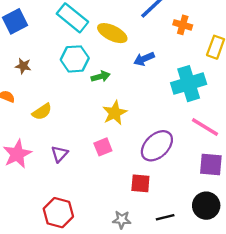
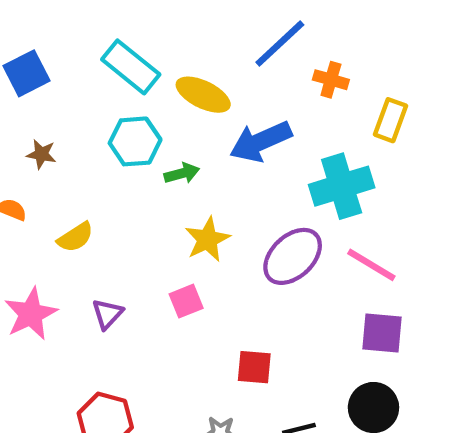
blue arrow: (144, 59) -> (261, 141), size x1.6
purple ellipse: (157, 146) -> (293, 256), moved

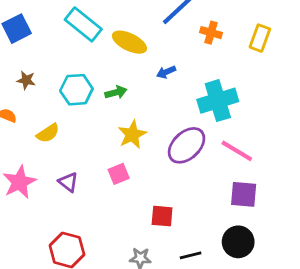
yellow rectangle: (391, 120) -> (260, 38), moved
cyan hexagon: (135, 141) -> (76, 90), moved
blue arrow: (261, 141) -> (166, 72), size x0.5
purple triangle: (107, 314) -> (68, 182), turned -35

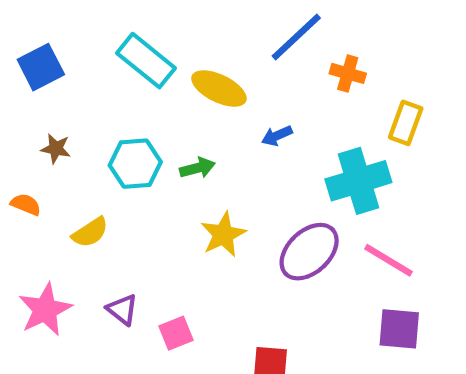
yellow rectangle: (260, 38) -> (406, 123), moved
pink square: (119, 174) -> (176, 333), moved

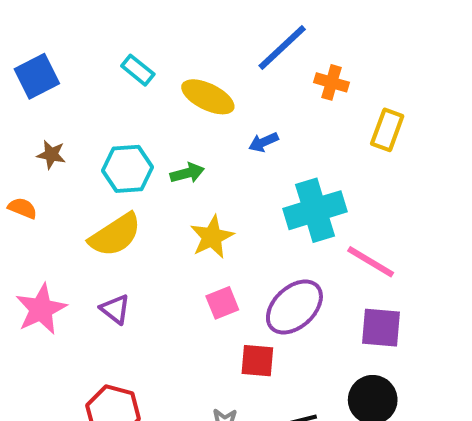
cyan rectangle: (146, 61) -> (138, 70), size x0.6
cyan cross: (358, 181) -> (315, 210), moved
yellow semicircle: (90, 232) -> (115, 235), moved, size x1.5
purple ellipse: (309, 252) -> (294, 307), moved
pink square: (176, 333) -> (222, 303), moved

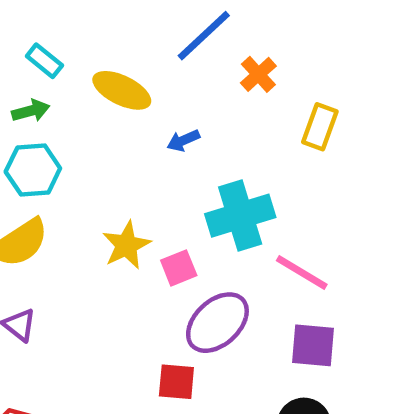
orange cross: (331, 82) -> (258, 74), turned 32
green arrow: (187, 173) -> (31, 111), moved
pink square: (222, 303) -> (179, 268), moved

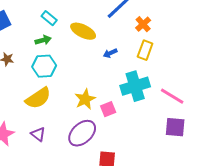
yellow rectangle: (320, 127) -> (145, 50), moved
pink line: (302, 273) -> (172, 96), moved
purple ellipse: (217, 323) -> (82, 133), moved
purple square: (313, 345) -> (175, 127), moved

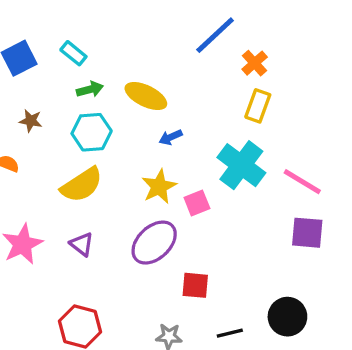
cyan rectangle: (49, 18) -> (73, 53), moved
yellow ellipse: (83, 31) -> (146, 96), moved
blue arrow: (110, 53) -> (171, 137), moved
cyan cross: (135, 86) -> (241, 165), turned -36

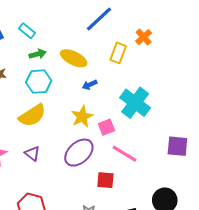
blue line: (215, 35) -> (99, 19), moved
yellow rectangle: (258, 106) -> (118, 53), moved
pink line: (302, 182) -> (124, 154), moved

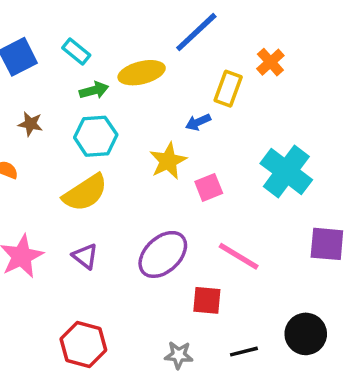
yellow ellipse: (74, 58) -> (142, 73), moved, turned -40
blue arrow: (90, 85) -> (198, 122), moved
cyan cross: (135, 103) -> (286, 172), moved
yellow star: (82, 117) -> (168, 161), moved
pink square: (106, 127) -> (209, 187), moved

